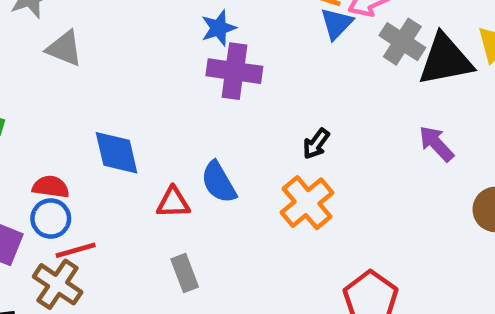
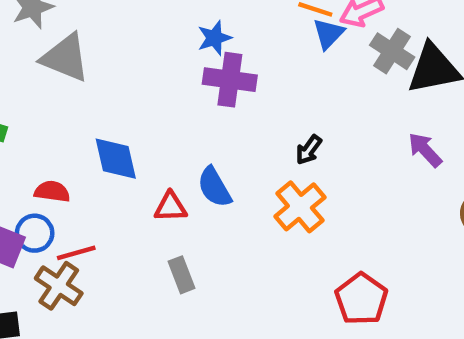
gray triangle: (64, 48) -> (65, 58), size x1.4
blue circle: (51, 219) -> (35, 233), moved

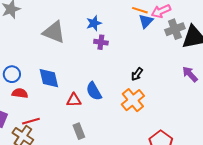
gray cross: (392, 51) -> (175, 29), turned 36
gray triangle: (65, 58) -> (54, 32), moved
purple cross: (230, 80) -> (101, 42), size x0.6
blue circle: (35, 233) -> (12, 74), moved

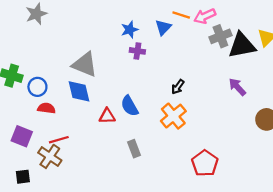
blue triangle: (146, 21) -> (163, 27), moved
gray triangle: (54, 32) -> (85, 64), moved
gray rectangle: (79, 131) -> (134, 149), moved

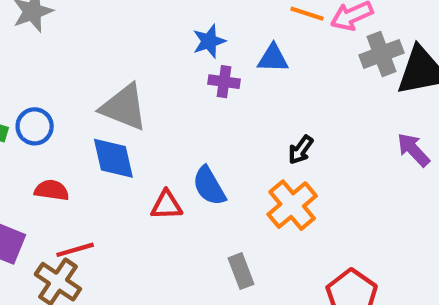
blue triangle: (163, 27) -> (273, 58), moved, turned 48
blue circle: (37, 87) -> (35, 126), moved
gray rectangle: (134, 149) -> (241, 271), moved

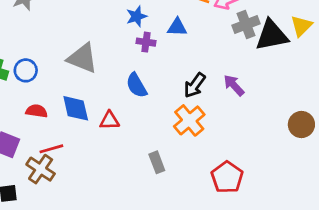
black arrow: (301, 150) -> (195, 85), size x1.4
purple arrow: (413, 150) -> (234, 85), moved
blue diamond: (113, 158) -> (76, 108), moved
blue semicircle: (209, 186) -> (137, 85), moved

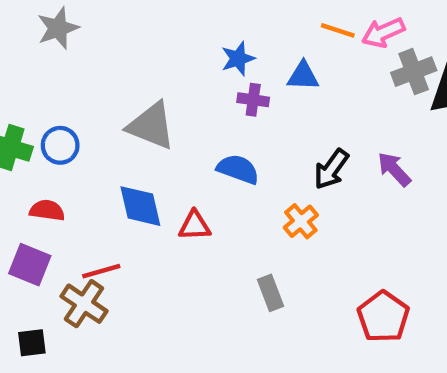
blue semicircle: (137, 85) -> (238, 169), turned 140
red semicircle: (37, 111) -> (47, 210), moved
orange cross: (189, 120) -> (301, 221), moved, size x0.7

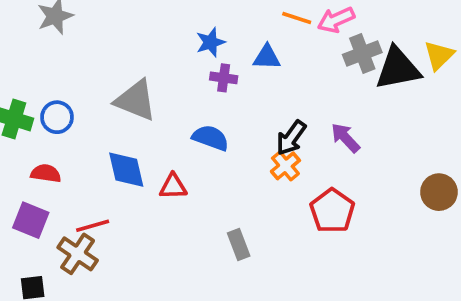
orange cross: (301, 221) -> (285, 166), moved
red pentagon: (383, 317) -> (332, 211), moved

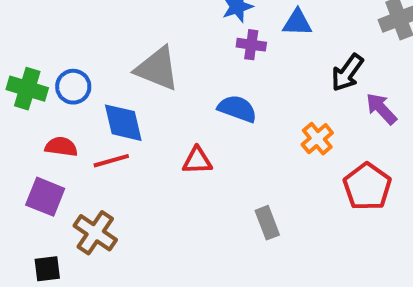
black arrow: (291, 138) -> (347, 73), moved
blue diamond: (126, 170) -> (123, 123), moved
red line: (93, 226) -> (111, 161), moved

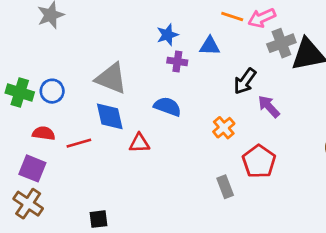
blue diamond: (123, 123) -> (110, 116), moved
gray rectangle: (267, 223) -> (225, 187), moved
brown cross: (95, 233) -> (28, 204), moved
black square: (47, 269) -> (99, 219), moved

